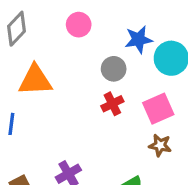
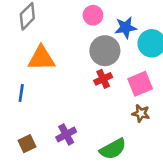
pink circle: (79, 25) -> (93, 15), moved
gray circle: (114, 69) -> (105, 51), size x1.5

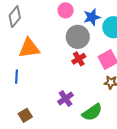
purple cross: (66, 134) -> (66, 98), moved

